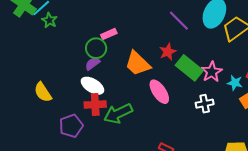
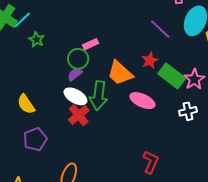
green star: (49, 20) -> (37, 40), moved
pink ellipse: (159, 92) -> (142, 101), turned -30
red cross: (95, 105) -> (79, 115), turned -35
green arrow: (118, 113) -> (99, 96), moved, turned -56
purple pentagon: (71, 126) -> (35, 139), moved

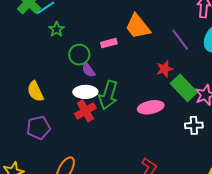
green circle: (78, 59) -> (79, 55), moved
orange trapezoid: (120, 73) -> (138, 26), moved
purple semicircle: (75, 74) -> (88, 70), turned -98
white ellipse: (75, 96) -> (85, 92), turned -40
pink ellipse: (142, 101) -> (151, 107), turned -45

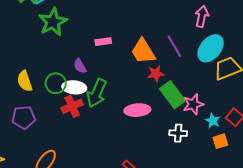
orange trapezoid: (138, 26) -> (143, 51), moved
green star: (57, 29) -> (53, 22), size x1.8
green circle: (79, 55) -> (56, 83), moved

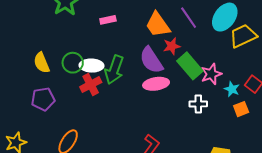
pink rectangle: (103, 42) -> (108, 20), moved
purple semicircle: (80, 66) -> (151, 60), moved, size x1.8

